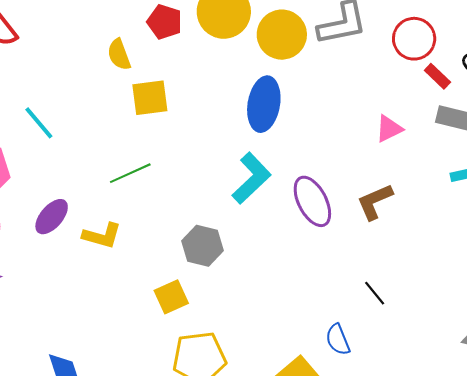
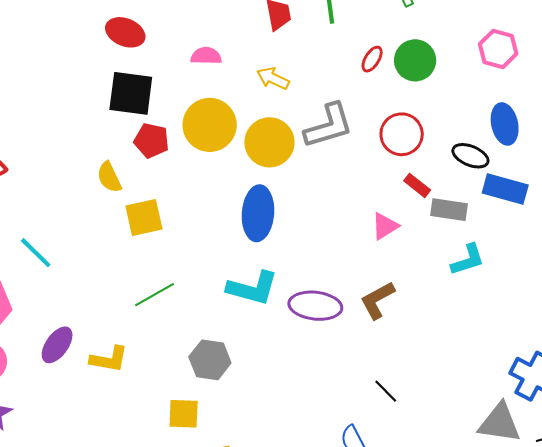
red rectangle: (437, 76) -> (417, 185), moved
green line: (130, 173) -> (154, 295), moved
cyan L-shape: (251, 178) -> (252, 288), turned 64
purple ellipse: (312, 201) -> (315, 306), turned -51
yellow square: (171, 297) -> (184, 414), turned 32

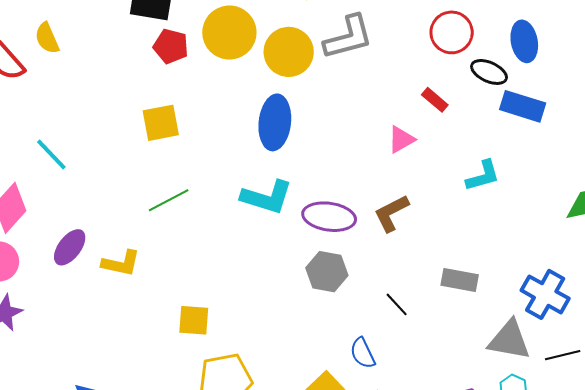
red circle: (402, 134) -> (452, 32), moved
yellow semicircle: (109, 177) -> (47, 38), moved
gray rectangle: (449, 210) -> (460, 280), moved
gray hexagon: (210, 360) -> (327, 272), moved

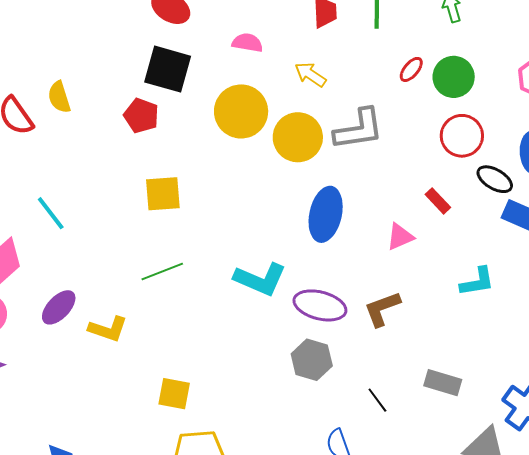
red pentagon: (171, 46) -> (141, 116), moved
blue ellipse: (275, 122) -> (326, 214), moved

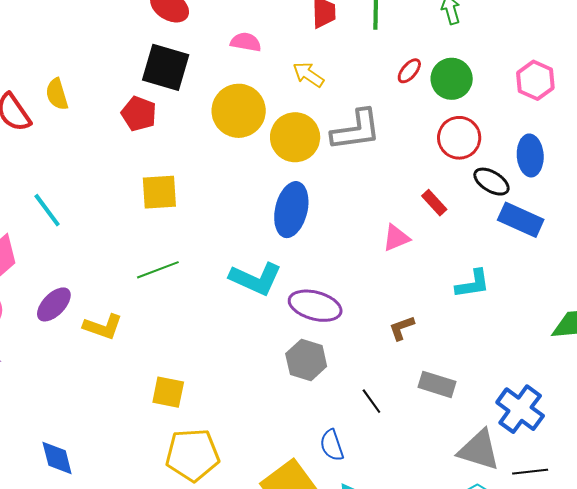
blue ellipse: (326, 214) -> (291, 210), moved
brown L-shape: (382, 309) -> (402, 328), moved, size x0.7

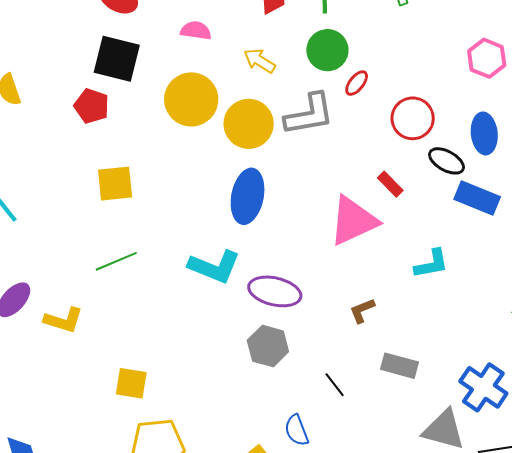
red ellipse: (409, 71) -> (357, 83), moved
green circle: (452, 79) -> (327, 50), moved
pink triangle: (396, 238) -> (353, 221), size x1.8

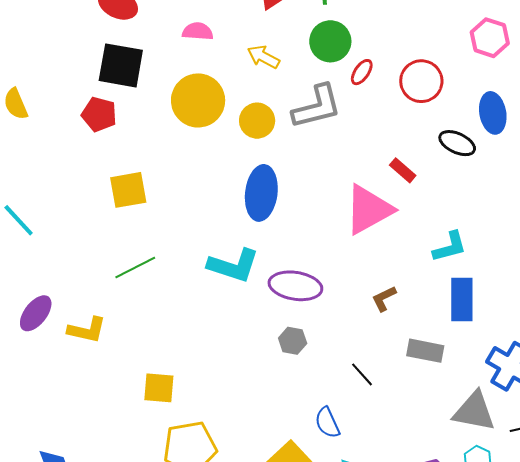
red circle: (413, 118) -> (421, 81), moved
yellow circle: (249, 124) -> (257, 121), size x0.7
blue rectangle: (477, 198) -> (462, 300), moved, turned 72
gray hexagon: (268, 346) -> (293, 341), size x0.7

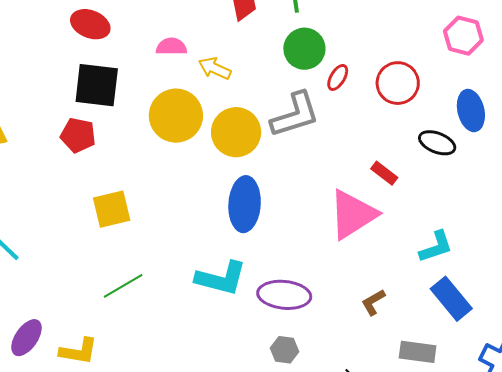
yellow arrow: (263, 57) -> (215, 68), moved
yellow circle: (257, 121) -> (236, 132), size x1.4
blue rectangle: (462, 300) -> (451, 299), turned -36

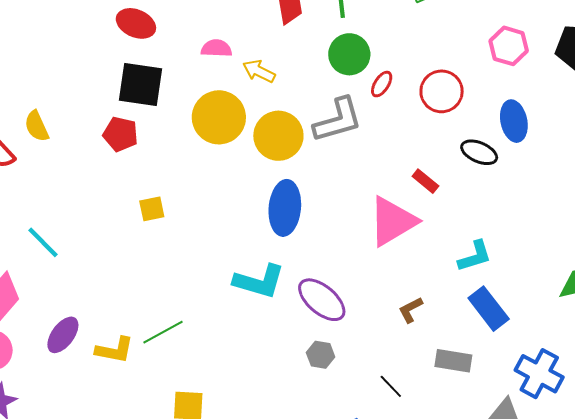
yellow square: (112, 209) -> (152, 209), size x0.7
green line: (123, 286) -> (163, 332), moved
purple ellipse: (284, 295) -> (322, 300), turned 33

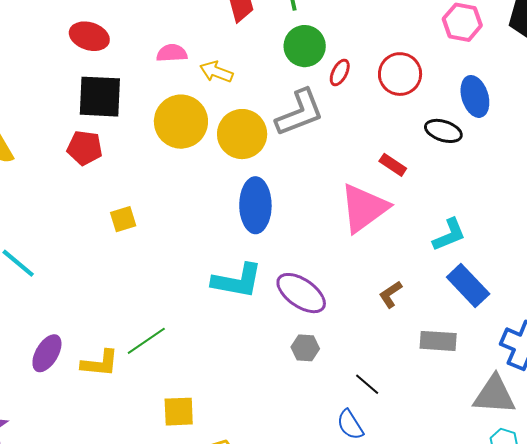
black line: (391, 386) -> (367, 384), moved

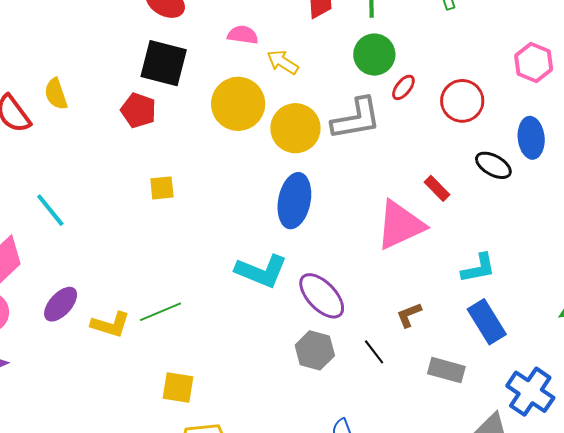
gray hexagon: (305, 348) -> (315, 350), size x1.4
black line: (367, 384) -> (374, 352), moved

